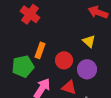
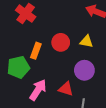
yellow triangle: (89, 41) -> (86, 41), turned -32
red circle: (64, 60) -> (61, 42), moved

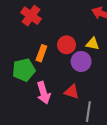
purple circle: (84, 70) -> (81, 61), moved
pink arrow: (38, 90) -> (44, 93), turned 130

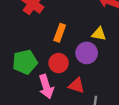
red circle: (66, 45) -> (59, 63), moved
orange rectangle: (41, 53) -> (60, 33), moved

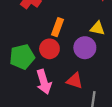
red circle: (59, 63) -> (49, 49), moved

